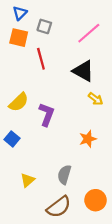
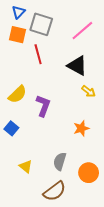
gray square: (44, 26) -> (41, 24), size x1.6
yellow triangle: (28, 180) -> (26, 166), turned -40
orange circle: (96, 200) -> (89, 173), moved

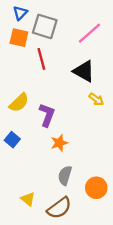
orange star: (81, 128) -> (59, 143), moved
yellow triangle: (26, 166) -> (28, 199), moved

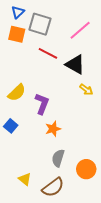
red line: (41, 59) -> (48, 53), moved, turned -48

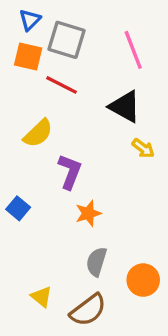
pink line: (80, 30) -> (133, 50), turned -70
red line: (48, 53) -> (61, 85), moved
yellow semicircle: (17, 93) -> (38, 133), moved

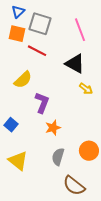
orange circle: (143, 280) -> (89, 151), moved
yellow triangle: (41, 297) -> (18, 161), moved, size x1.5
brown semicircle: (88, 310) -> (74, 186), moved, turned 75

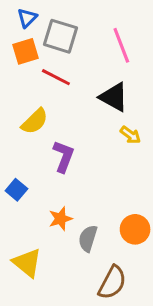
orange square: (17, 34) -> (26, 51), turned -30
orange star: (53, 128) -> (61, 219), moved
yellow triangle: (18, 161) -> (27, 263), moved
brown semicircle: (74, 186) -> (112, 283), turned -100

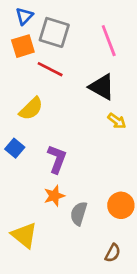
purple L-shape: (64, 156) -> (57, 159), moved
blue square: (16, 190) -> (15, 148), moved
brown semicircle: (112, 283) -> (113, 253), moved, size x0.6

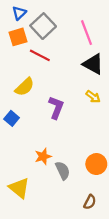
gray square: (54, 32) -> (43, 26), turned 30
black triangle: (102, 87) -> (93, 64), moved
purple L-shape: (57, 159) -> (56, 108), moved
gray semicircle: (79, 213) -> (63, 171), turned 138

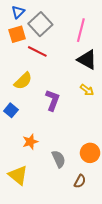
pink line: (87, 33) -> (81, 30), turned 35
orange star: (43, 156) -> (30, 142), moved
brown semicircle: (90, 202) -> (80, 181), moved

